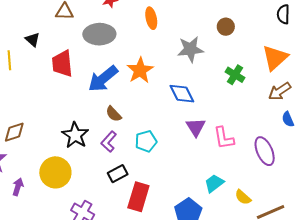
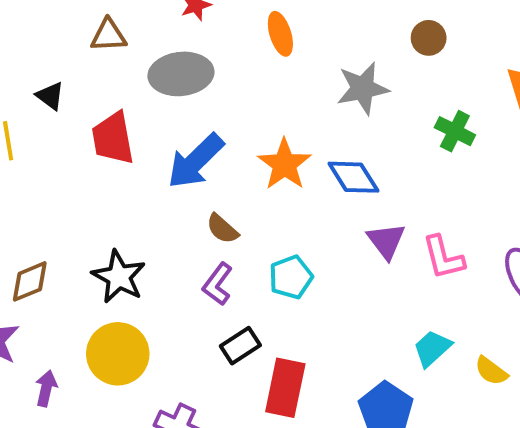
orange star: (140, 70) -> (284, 164), moved
black star: (75, 135) -> (119, 277), moved

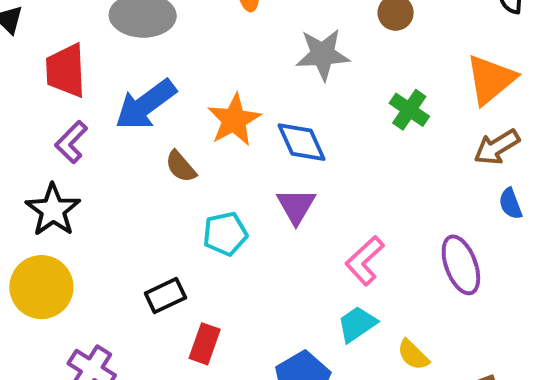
brown semicircle: (222, 229) -> (181, 166), moved
purple triangle: (386, 241) -> (296, 206), moved
pink L-shape: (443, 258) -> (365, 261), moved, turned 54
purple L-shape: (218, 284) -> (71, 142), moved
red rectangle: (285, 388) -> (205, 344), size x0.7

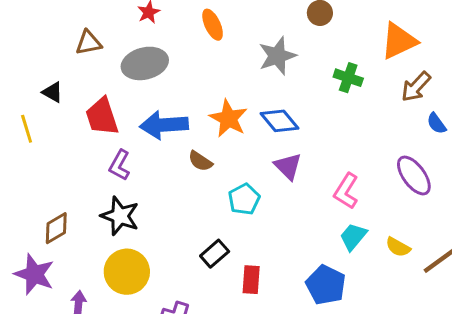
orange triangle: (491, 79) -> (399, 41), turned 30
blue arrow: (145, 105) -> (164, 125), turned 48

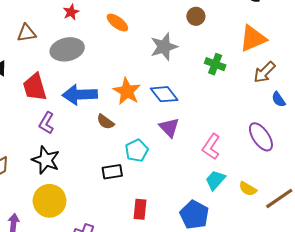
orange ellipse: (213, 25) -> (117, 23), turned -30
black rectangle: (215, 254) -> (112, 172), moved, turned 30

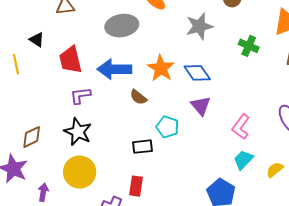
gray ellipse: (67, 49) -> (122, 26), moved
purple L-shape: (47, 123) -> (80, 96), turned 50
cyan pentagon: (137, 151) -> (168, 127), turned -30
yellow semicircle: (248, 189) -> (275, 170), turned 108
red rectangle: (140, 209) -> (136, 186), moved

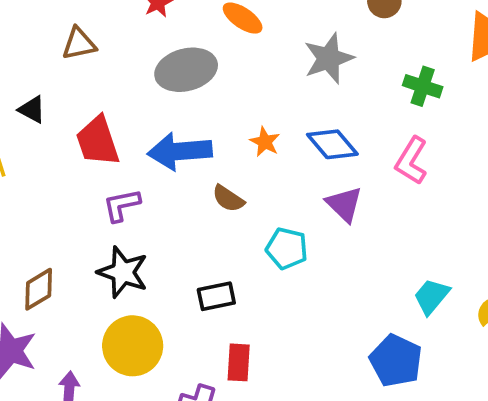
orange star: (161, 68) -> (265, 142), size x0.6
pink L-shape: (241, 127) -> (411, 161), moved
black rectangle: (143, 147) -> (216, 296), moved

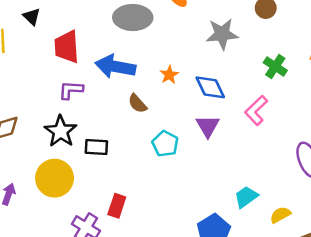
black rectangle: (216, 296) -> (96, 147), moved

